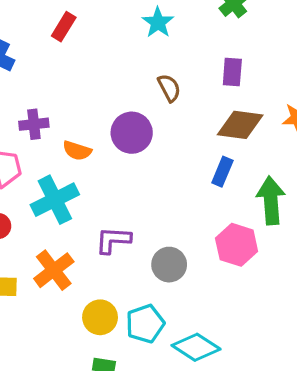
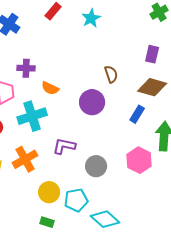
cyan star: (158, 22) -> (91, 18), moved
brown semicircle: (169, 88) -> (111, 74), moved
purple circle: (132, 133) -> (92, 102), moved

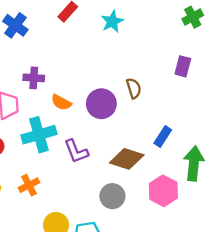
brown diamond: (152, 87) -> (127, 159), moved
purple circle: (92, 102) -> (101, 104), moved
purple L-shape: (64, 146) -> (76, 151), moved, turned -125
orange cross: (25, 159) -> (29, 185), size x0.7

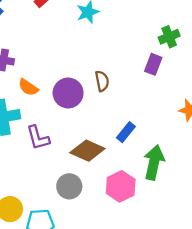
green cross: (193, 17) -> (169, 37), moved

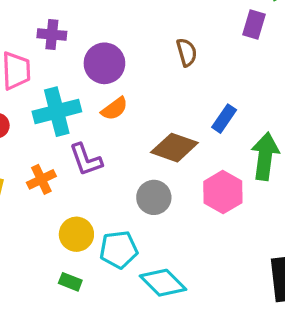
orange semicircle: (28, 87) -> (114, 109), moved, turned -66
purple circle: (68, 93) -> (104, 63), moved
purple L-shape: (38, 138) -> (86, 160), moved

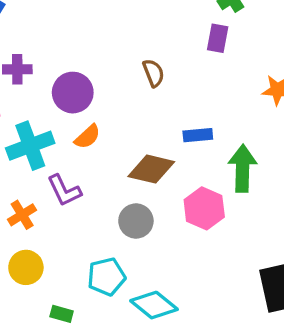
blue rectangle: (224, 119) -> (198, 135), turned 56
yellow circle: (76, 234) -> (26, 267), moved

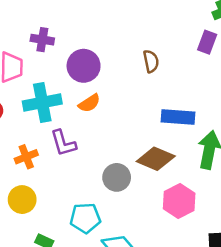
blue rectangle: (198, 135) -> (178, 117), size x1.4
brown diamond: (151, 169) -> (156, 159), moved
pink hexagon: (204, 208) -> (179, 201), moved

